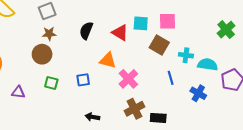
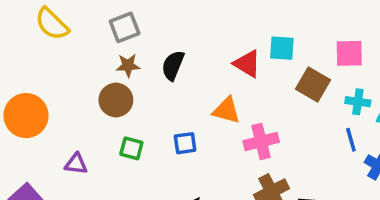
pink square: (167, 21) -> (349, 53), moved
black semicircle: (86, 31) -> (173, 65), moved
blue line: (171, 78) -> (351, 140), moved
pink cross: (128, 79) -> (261, 141), turned 30

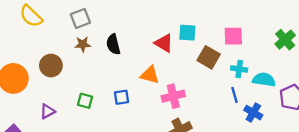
black semicircle: (173, 65) -> (113, 44), turned -36
brown circle: (116, 100) -> (51, 66), moved
purple triangle: (76, 164) -> (47, 111), turned -35

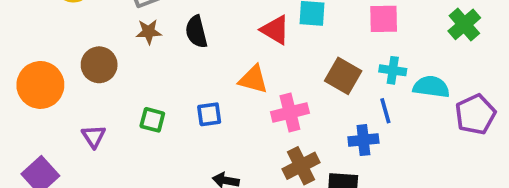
brown square: (209, 57) -> (343, 76), moved
purple triangle: (47, 111) -> (94, 136), turned -35
blue cross: (253, 113) -> (363, 140), moved, turned -36

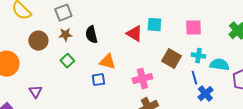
brown circle: (99, 65) -> (38, 41), moved
orange triangle: (253, 79) -> (107, 62), moved
green square: (152, 120) -> (67, 61), moved, turned 32
blue cross: (363, 140) -> (205, 94), moved, turned -35

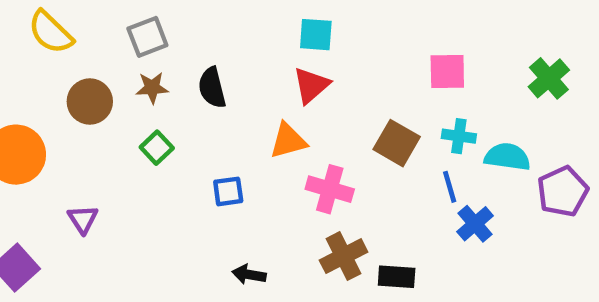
cyan square: (154, 25) -> (316, 35), moved
red triangle: (134, 34) -> (311, 85), turned 48
orange triangle: (107, 62) -> (288, 141), moved, turned -30
pink cross: (142, 79) -> (330, 189), turned 30

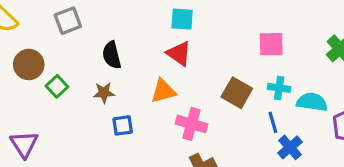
red triangle: (311, 85) -> (179, 54), turned -44
brown star: (152, 88) -> (104, 93), moved
green square: (157, 148) -> (57, 86), moved
purple triangle: (83, 219) -> (24, 144), size x1.4

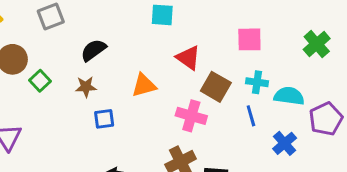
red triangle: (179, 54) -> (188, 58), moved
black semicircle: (112, 55) -> (93, 50), turned 68
pink cross: (191, 124) -> (191, 116), moved
blue cross: (290, 147) -> (285, 143), moved

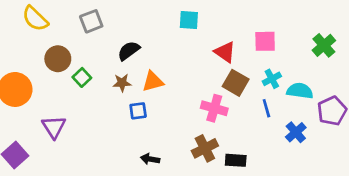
red triangle: (188, 58) -> (225, 52), moved
cyan cross: (257, 82) -> (272, 79), turned -36
orange triangle: (144, 85) -> (153, 81), moved

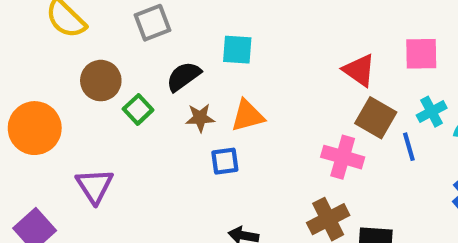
cyan square: (189, 20) -> (237, 50), moved
black semicircle: (129, 51) -> (184, 76), moved
blue line: (266, 108) -> (409, 147), moved

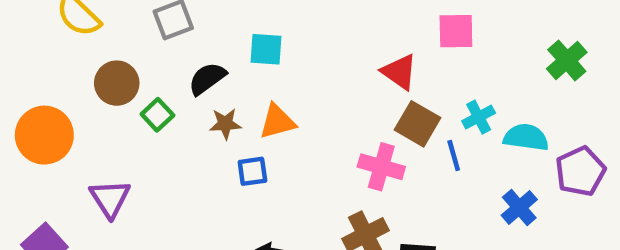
pink square: (421, 54) -> (456, 31), moved

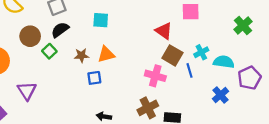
black semicircle: (207, 79) -> (60, 30), moved

